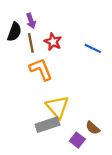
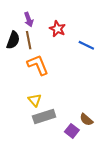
black semicircle: (14, 32) -> (13, 40), moved
red star: (53, 42) -> (57, 29), moved
yellow triangle: (57, 107) -> (35, 100), moved, size x0.6

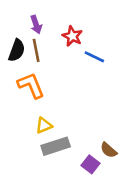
blue line: (86, 45) -> (94, 57), moved
orange L-shape: (38, 65) -> (31, 85), moved
yellow triangle: (35, 100) -> (44, 125), turned 48

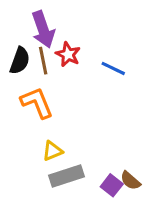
purple arrow: (36, 24) -> (43, 29), size x1.6
red star: (72, 36) -> (68, 54), moved
purple square: (90, 164) -> (112, 185), moved

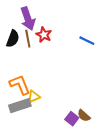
blue line: (113, 68) -> (87, 41), moved
orange L-shape: (37, 103) -> (20, 85), moved
gray rectangle: (67, 176) -> (20, 106), moved

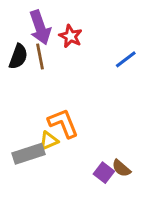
red star: (44, 35) -> (71, 36), moved
blue line: (87, 41) -> (126, 59), turned -63
orange L-shape: (20, 85) -> (63, 123), moved

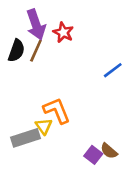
brown line: (40, 56) -> (36, 51), turned 35
blue line: (126, 59) -> (113, 70), moved
yellow triangle: (49, 141) -> (44, 126), turned -42

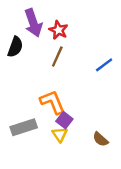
brown line: (36, 51) -> (57, 56), moved
yellow triangle: (44, 126) -> (60, 135), moved
purple square: (93, 155) -> (64, 120), moved

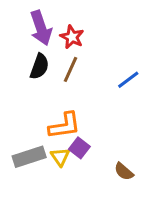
black semicircle: (15, 47) -> (39, 66), moved
orange L-shape: (52, 102) -> (65, 126), turned 104
yellow triangle: (60, 135) -> (60, 157), moved

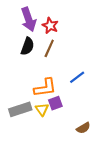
blue line: (128, 80) -> (77, 77), moved
purple square: (79, 148) -> (55, 103), turned 32
brown semicircle: (124, 172) -> (83, 128), moved, turned -72

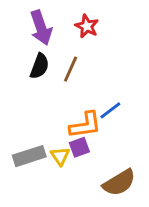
red star: (50, 26) -> (87, 26), moved
orange L-shape: (45, 88) -> (85, 125), moved
brown semicircle: (83, 128) -> (119, 183), size x1.6

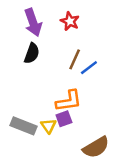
brown line: (71, 69) -> (75, 59), moved
blue line: (110, 110) -> (89, 68), moved
gray rectangle: (29, 156) -> (24, 126), turned 40

